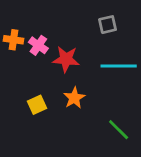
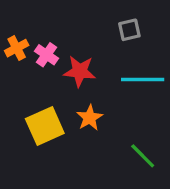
orange cross: (13, 40) -> (17, 48), turned -36
yellow square: (37, 105) -> (45, 126), size x1.6

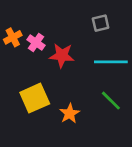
orange star: (90, 118) -> (70, 114), moved
green line: (143, 156) -> (111, 101), moved

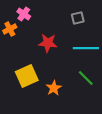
pink cross: (36, 43) -> (24, 14), moved

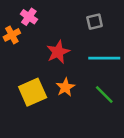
red star: (48, 43) -> (58, 52), turned -30
orange star: (54, 88) -> (65, 87), moved

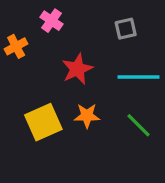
pink cross: (29, 17) -> (51, 21), moved
orange star: (65, 87) -> (87, 116), turned 30

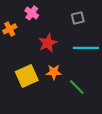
green line: (139, 125) -> (77, 87), moved

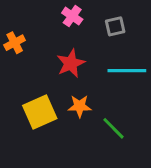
pink cross: (32, 13) -> (72, 16), moved

